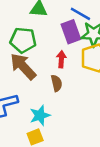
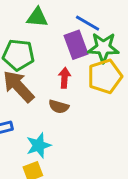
brown semicircle: (57, 83) -> (59, 107), turned 119

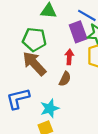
brown semicircle: (59, 107) -> (65, 79), turned -80

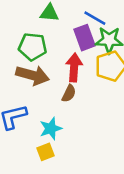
red arrow: (69, 57) -> (74, 67), size x1.5
brown arrow: (34, 64) -> (33, 75), turned 148

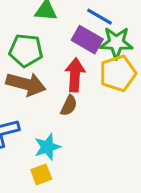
purple rectangle: (84, 38) -> (87, 40), turned -40

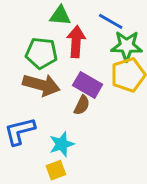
purple rectangle: (87, 40) -> (88, 85), moved
red arrow: (75, 75) -> (76, 42), moved

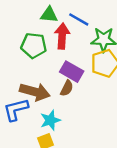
blue line: (111, 21) -> (79, 19), moved
brown arrow: (41, 85) -> (35, 92), moved

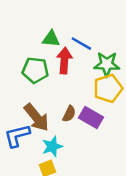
purple rectangle: (72, 72) -> (91, 117), moved
brown arrow: (35, 92) -> (37, 117), turned 36

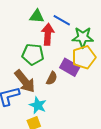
green pentagon: (35, 70) -> (33, 54), moved
purple rectangle: (91, 117) -> (70, 67), moved
cyan star: (52, 147) -> (38, 105), turned -30

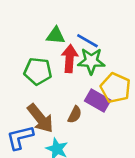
green star: (83, 37) -> (91, 61), moved
green pentagon: (33, 54) -> (38, 71), moved
yellow pentagon: (84, 57) -> (115, 88), turned -30

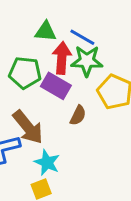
purple rectangle: (98, 101) -> (56, 86), moved
brown semicircle: (75, 115) -> (78, 115), moved

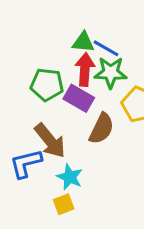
green triangle: (46, 31) -> (83, 42), moved
brown semicircle: (78, 115) -> (101, 129), size x1.5

